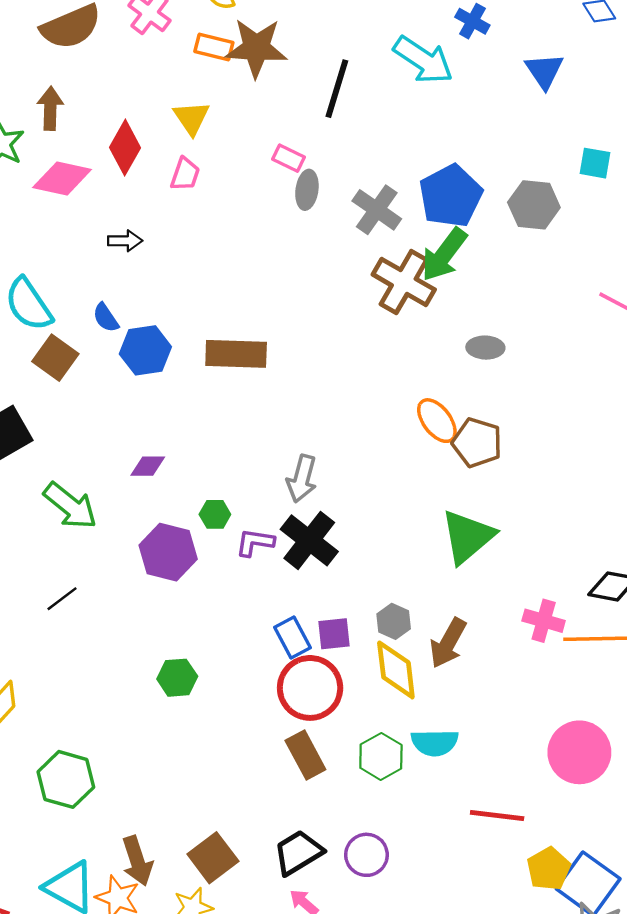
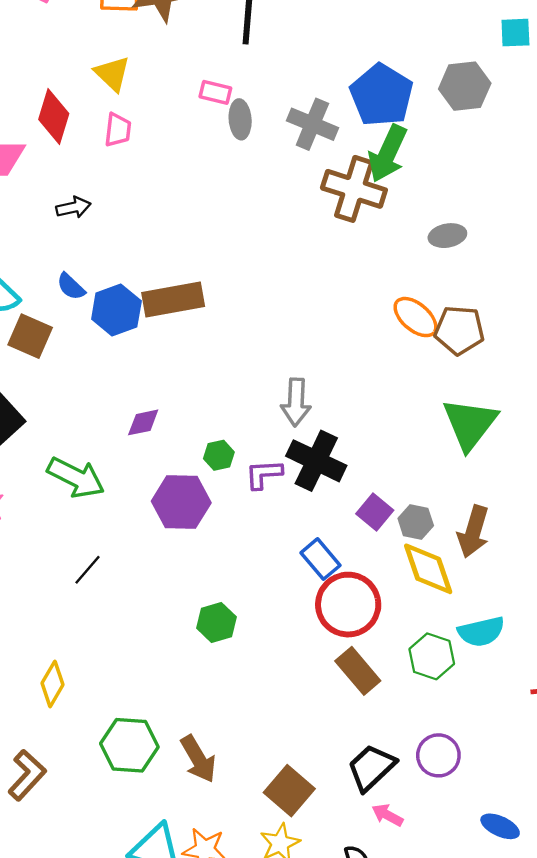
brown rectangle: (236, 354) -> (173, 300), moved
purple square: (334, 634) -> (375, 512), moved, turned -32
brown arrow: (137, 861) -> (198, 759), moved

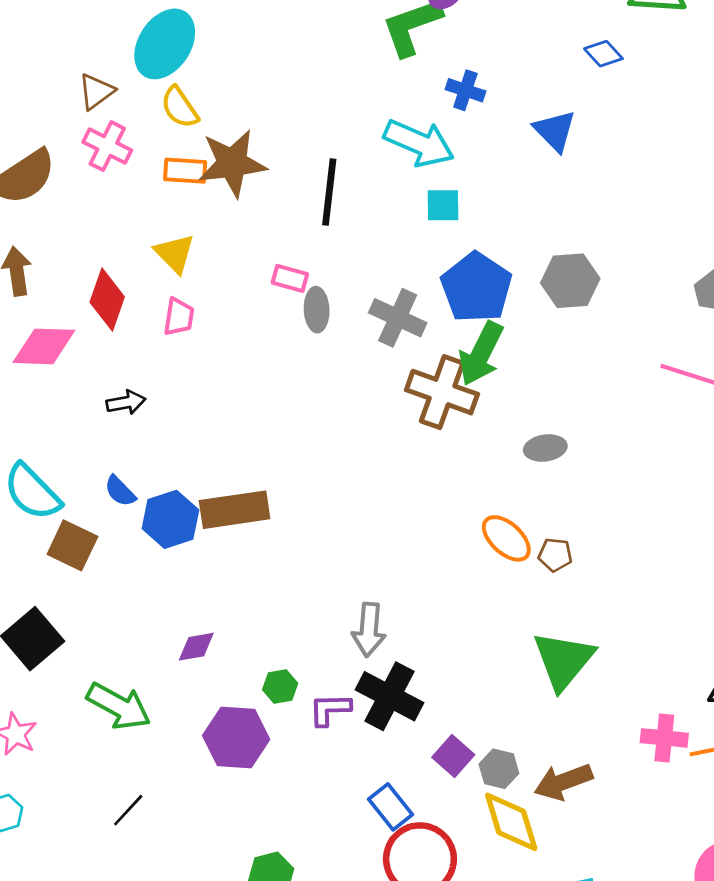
cyan square: (515, 33) -> (443, 205), moved
brown pentagon: (459, 330) -> (555, 555), size x0.6
brown arrow: (473, 532) -> (563, 782), turned 51

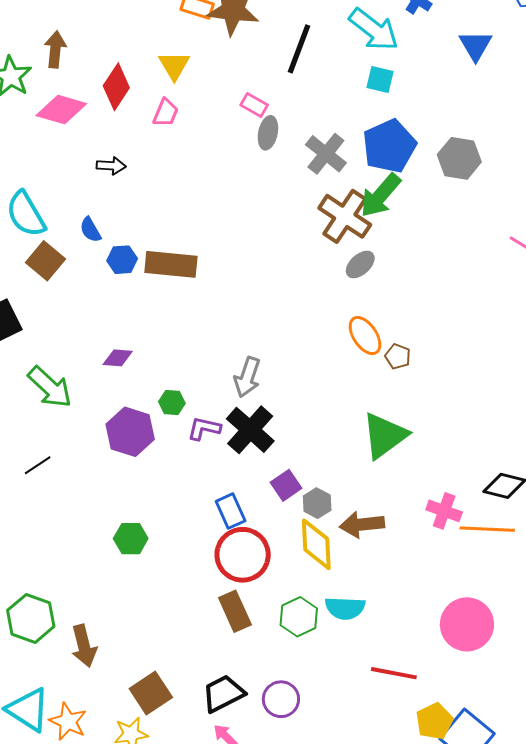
gray ellipse: (545, 448) -> (360, 265), moved, turned -48
blue hexagon: (170, 519) -> (122, 260), size x0.7

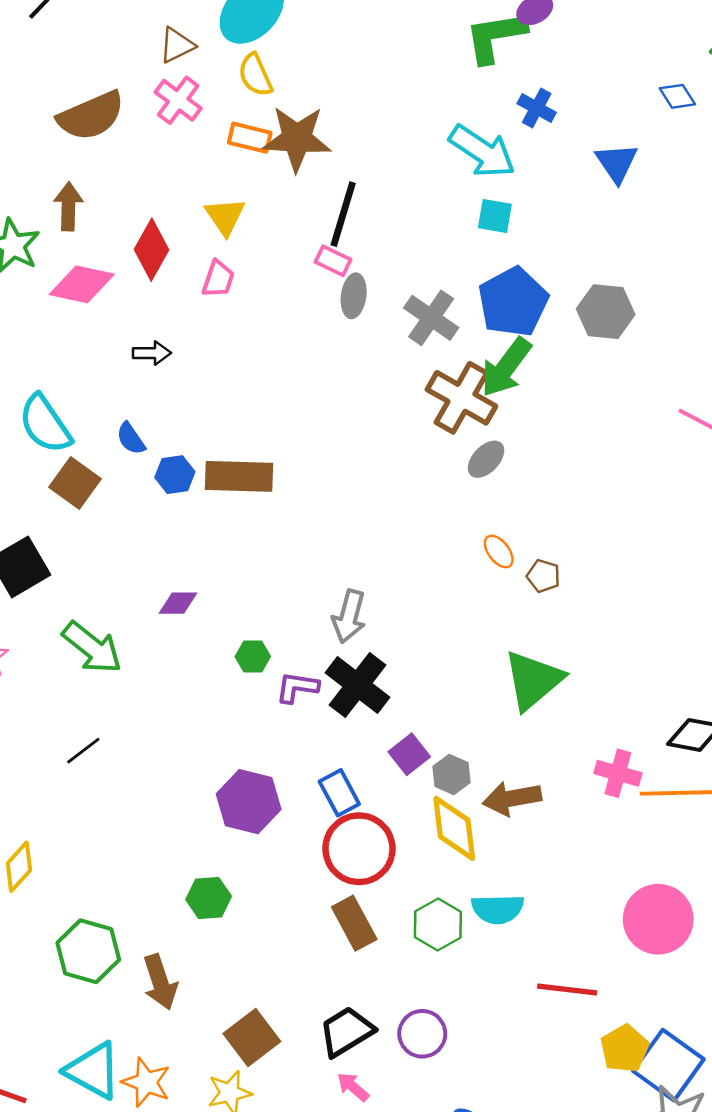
black line: (299, 49) -> (343, 214), moved
orange ellipse: (365, 336) -> (499, 551), size x0.7
purple hexagon: (130, 432) -> (249, 802), moved
green hexagon: (131, 539) -> (209, 898), moved

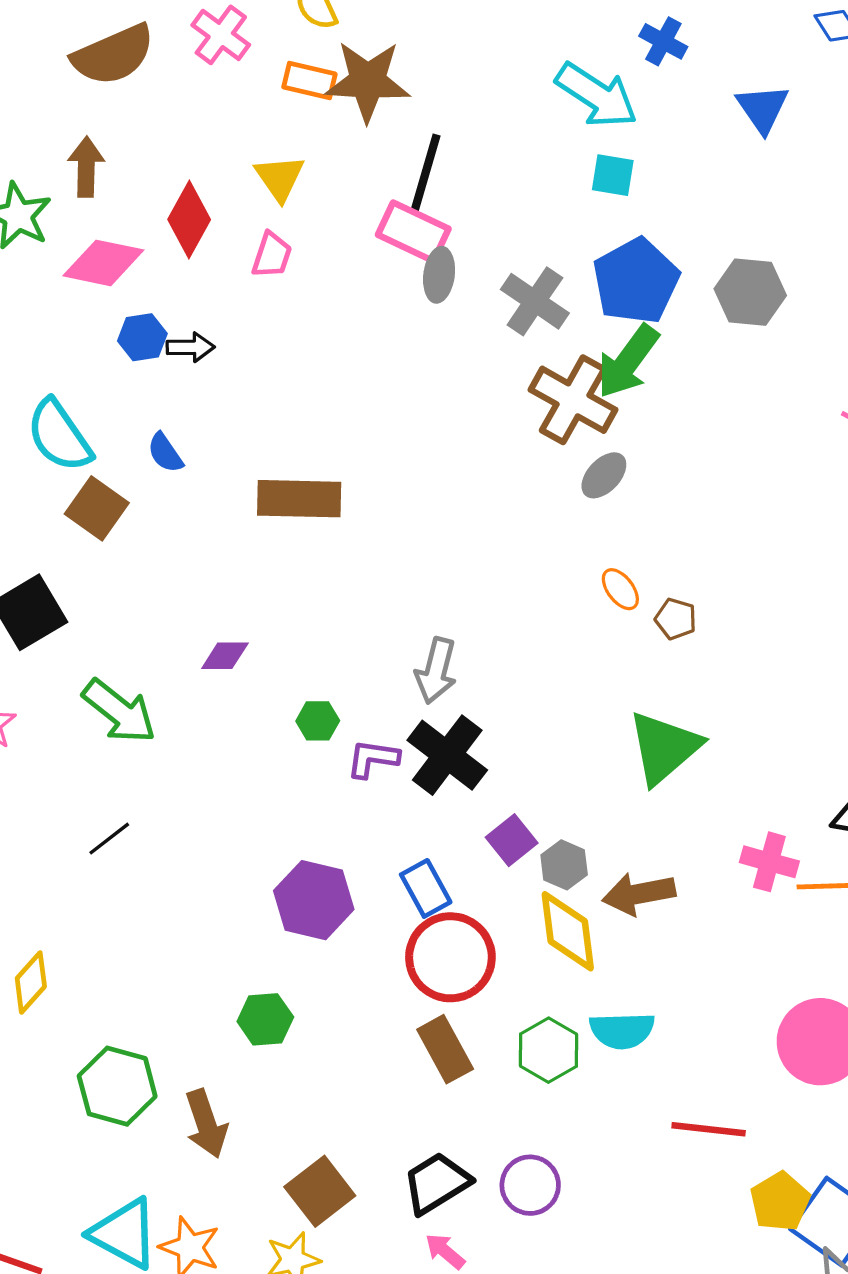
pink rectangle: (333, 261) -> (413, 232), size x1.6
blue hexagon: (175, 475) -> (142, 337), moved

